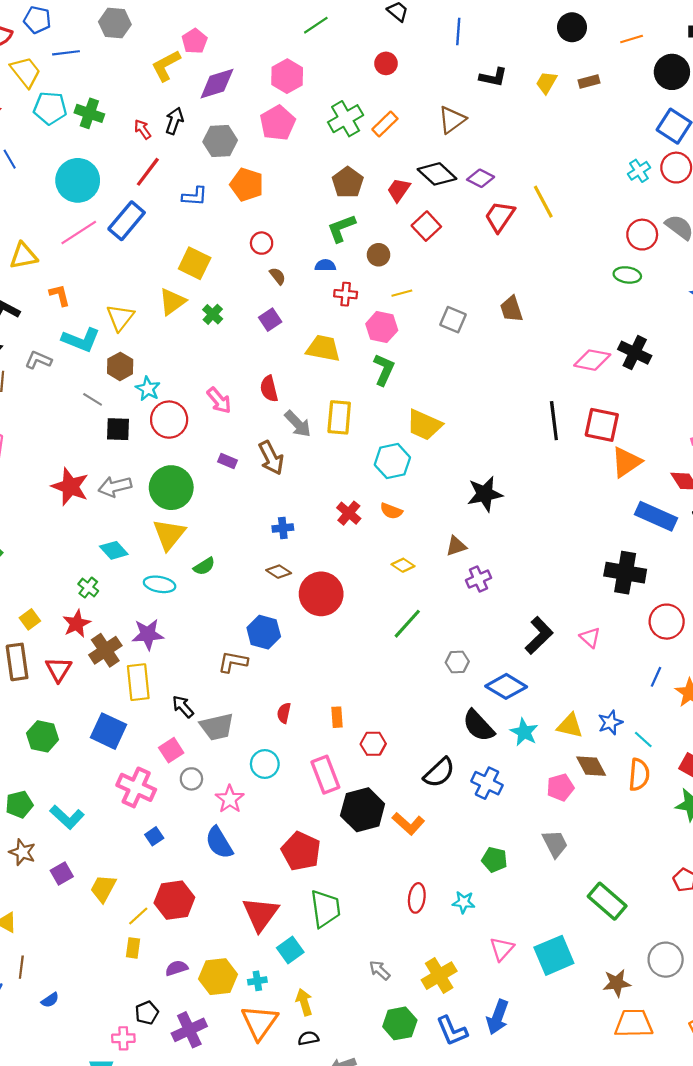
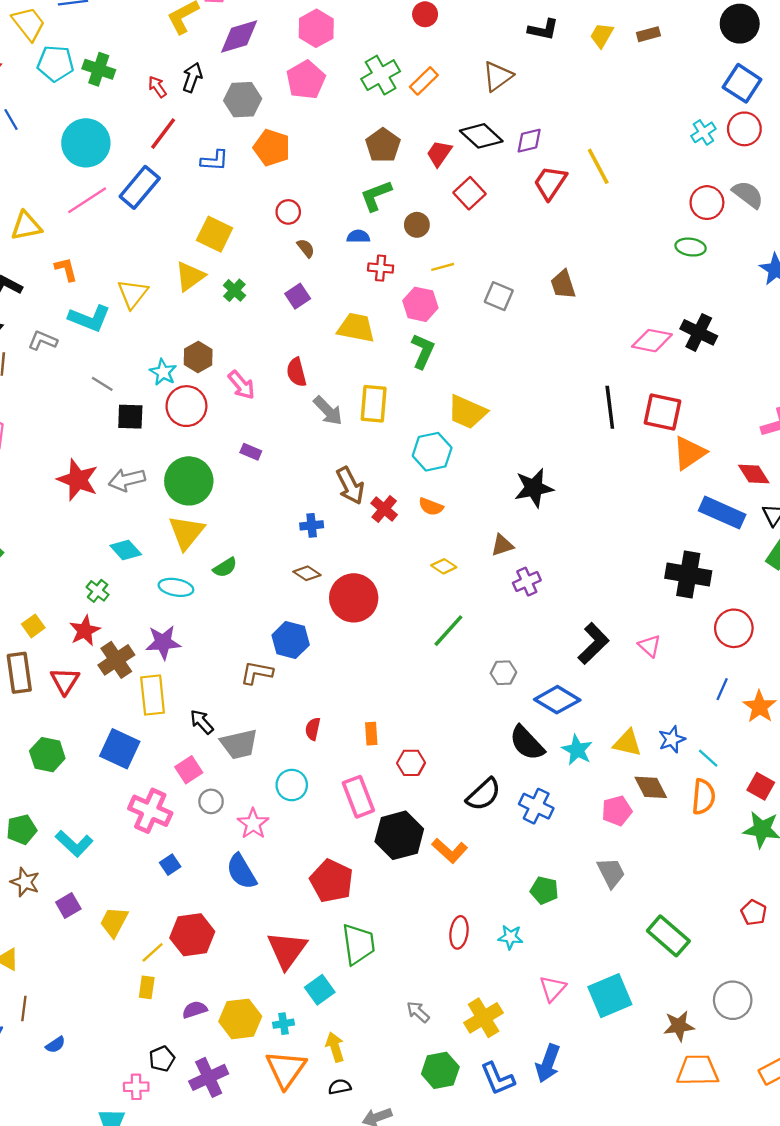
purple diamond: (481, 178) -> (529, 141), turned -40
brown hexagon: (120, 366) -> (198, 357), moved
brown arrow: (271, 458) -> (350, 486), moved

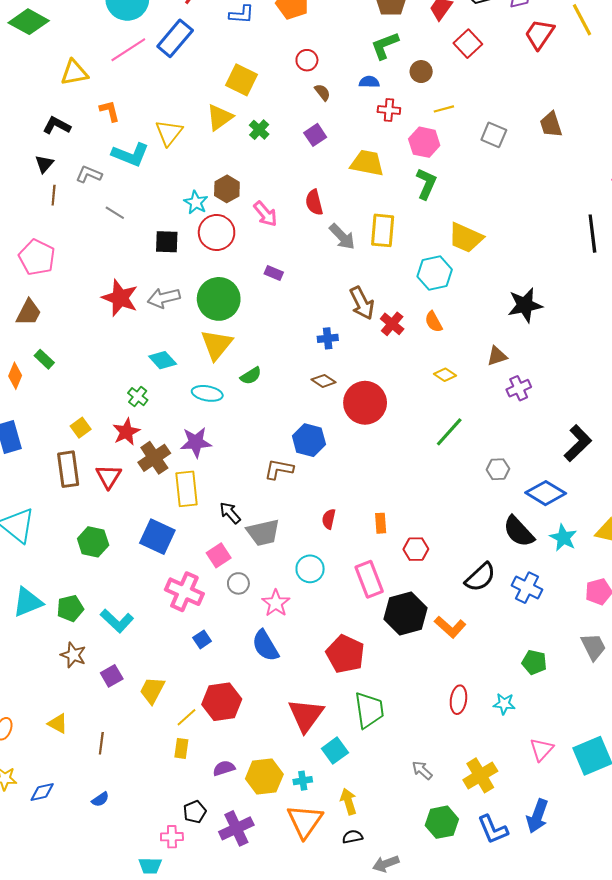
gray line: (102, 384) -> (115, 213), moved
orange semicircle: (431, 507) -> (434, 322), turned 40
brown line: (24, 1008) -> (101, 743), moved

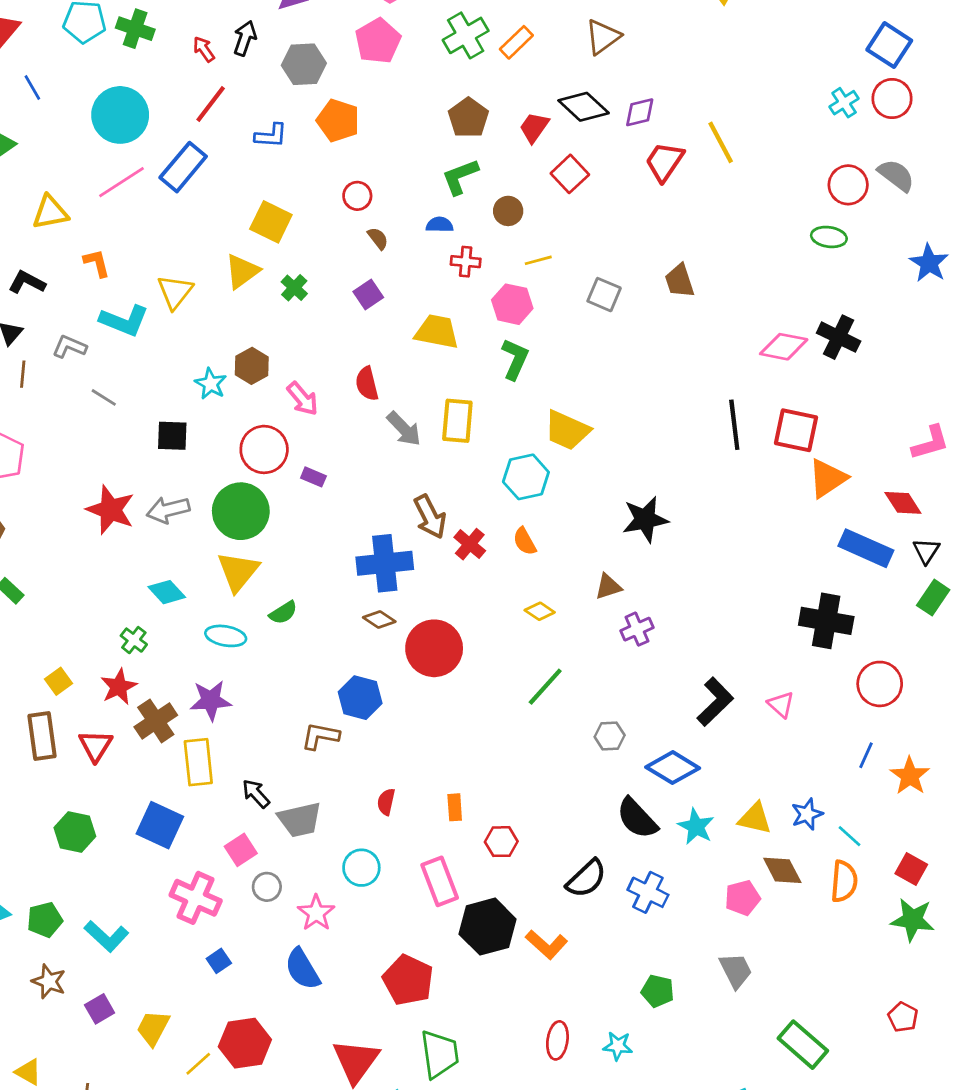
red circle: (217, 232) -> (264, 449), moved
blue cross: (328, 338) -> (385, 563), size x2.0

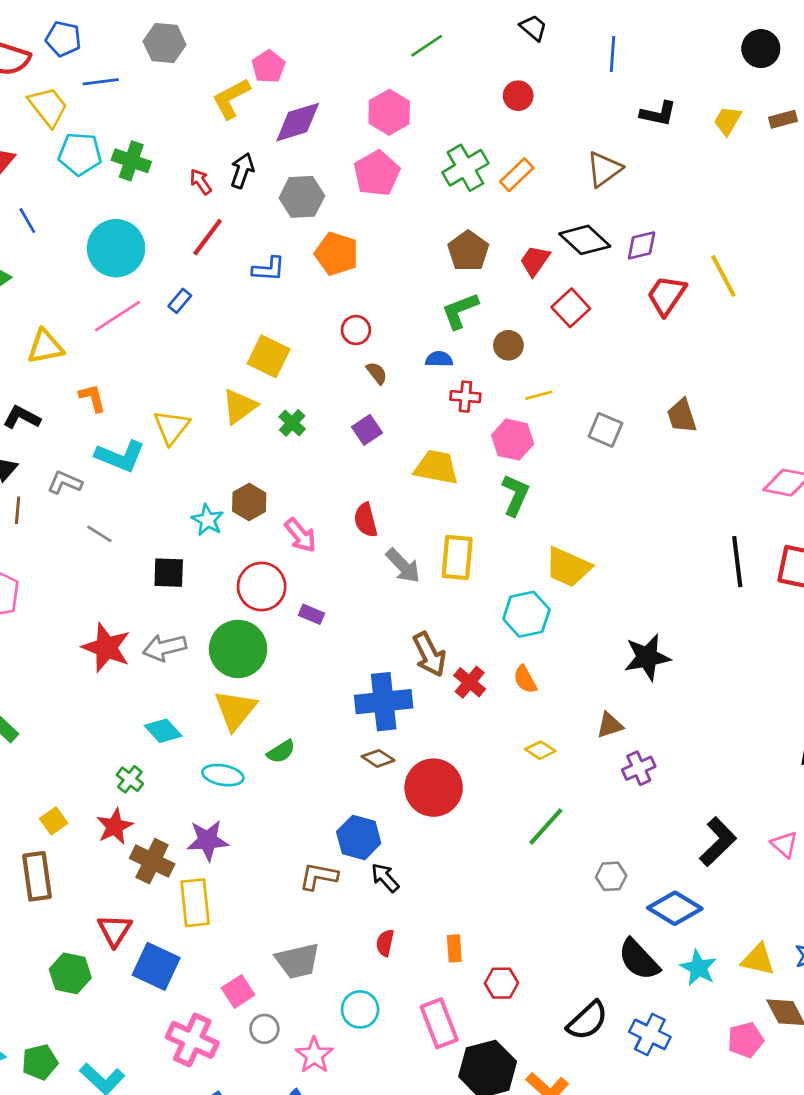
blue rectangle: (183, 167) -> (180, 301), size x0.5
brown cross: (156, 721) -> (152, 861), turned -30
red triangle: (95, 746) -> (115, 930), moved
black arrow: (256, 794) -> (385, 878), moved

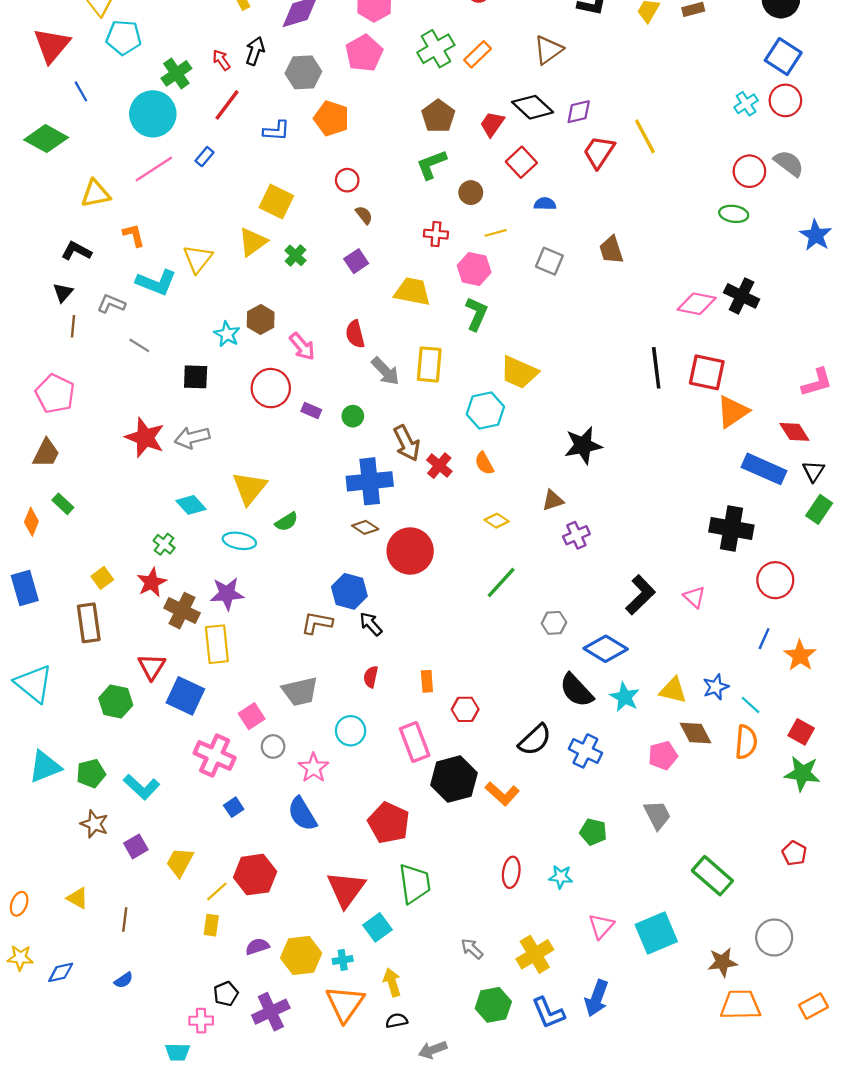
green cross: (131, 161) -> (176, 73), moved, turned 36
blue semicircle: (439, 359) -> (545, 204), moved
green circle: (238, 649) -> (353, 416), moved, size x0.5

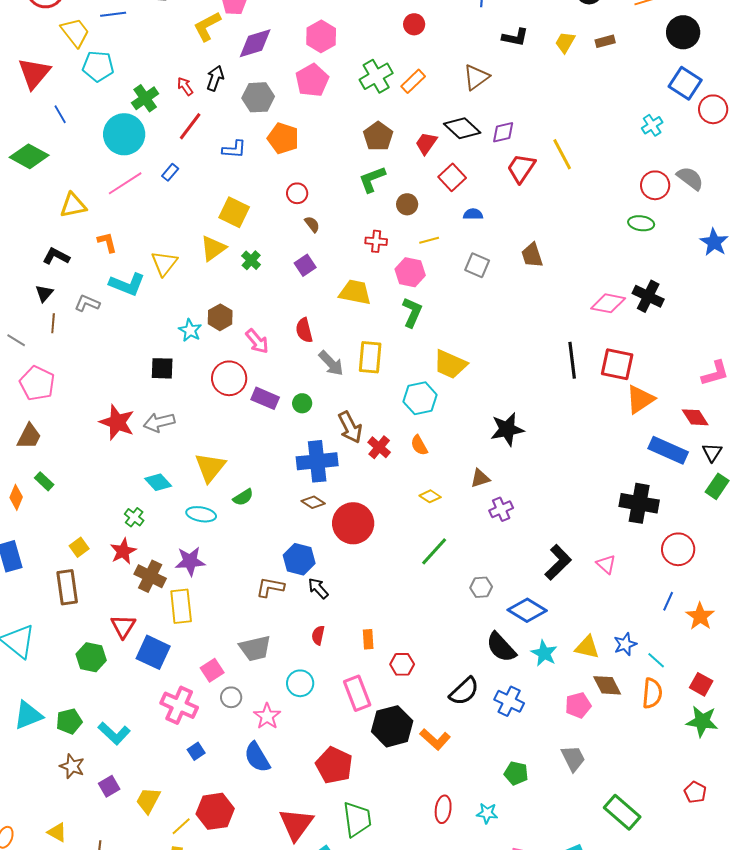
red circle: (785, 100) -> (713, 109), moved
gray line: (139, 345) -> (16, 340), moved
purple rectangle: (311, 411) -> (265, 398), size x1.5

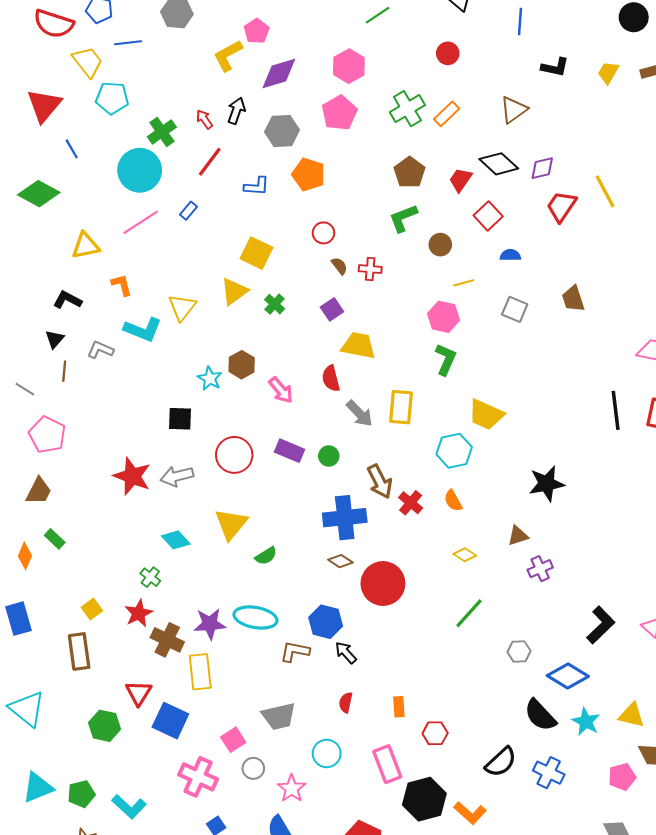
red cross: (376, 241) -> (370, 269), moved
yellow trapezoid: (355, 292) -> (359, 346), moved
red circle: (229, 378) -> (234, 455), moved
cyan ellipse: (201, 514) -> (255, 617), moved, size x1.4

